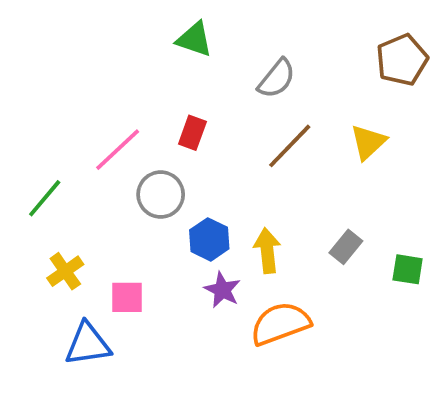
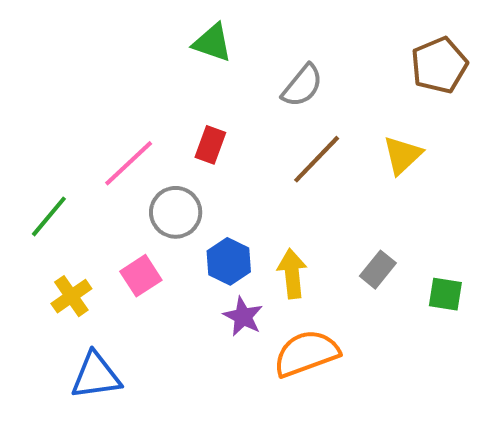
pink square: (127, 297) -> (141, 276), moved, turned -33

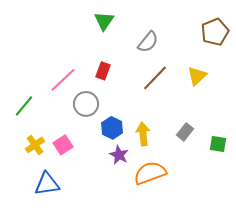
green triangle: (212, 43) -> (104, 21), turned 45
pink square: (141, 276) -> (63, 145), moved

